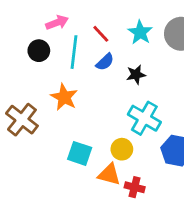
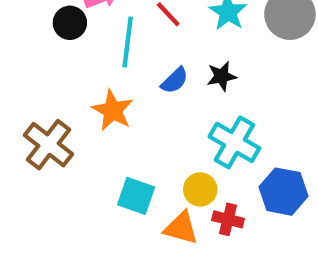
black circle: (39, 51) -> (70, 23), moved
blue semicircle: (105, 62) -> (175, 80), moved
red cross: (135, 187) -> (228, 219), moved

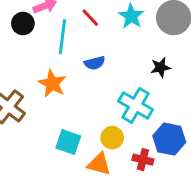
black star: (222, 76) -> (160, 67), moved
blue semicircle: (175, 80) -> (95, 63), turned 30
red cross: (228, 219) -> (143, 160), moved

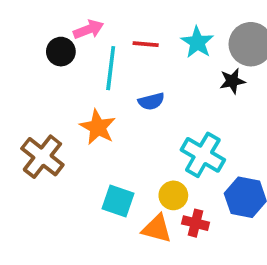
red line: (90, 18) -> (146, 44), turned -42
black star: (160, 67) -> (232, 81), moved
red cross: (143, 160) -> (195, 223), moved

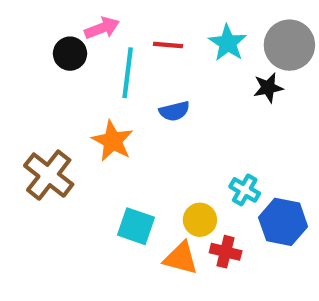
cyan cross: (203, 155) -> (245, 190), moved, size x0.6

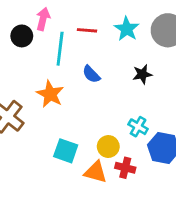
pink arrow: (102, 28) -> (43, 19), turned -55
black star: (268, 88) -> (142, 74), moved
blue semicircle: (174, 111) -> (91, 74), turned 60

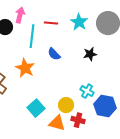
cyan square: (66, 151) -> (36, 108), turned 30

